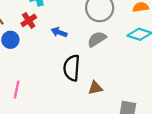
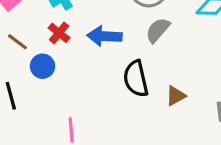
blue arrow: (59, 32) -> (104, 36), size x1.5

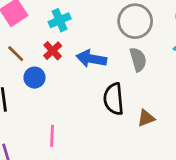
gray semicircle: (158, 30) -> (138, 59), turned 115

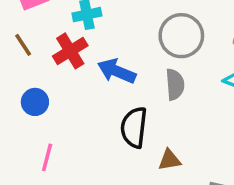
red cross: (53, 51) -> (70, 51), size x1.4
blue circle: (35, 78) -> (35, 102), moved

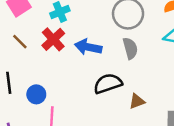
blue circle: (35, 102) -> (36, 94), moved
black semicircle: (134, 127) -> (108, 84), turned 76

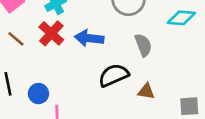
gray semicircle: (130, 48) -> (143, 45), moved
brown triangle: (137, 101) -> (146, 91), turned 35

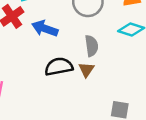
brown triangle: (146, 91) -> (86, 70), moved, turned 42

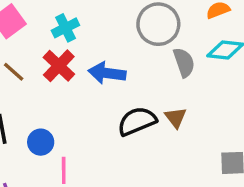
gray semicircle: (92, 46) -> (184, 62), moved

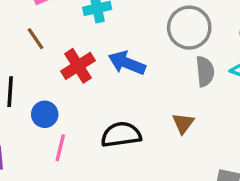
red cross: (59, 66) -> (78, 66), moved
black semicircle: (137, 121) -> (121, 135), moved

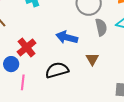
blue arrow: (127, 63) -> (67, 37), moved
red cross: (78, 66) -> (27, 47), moved

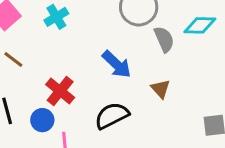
blue arrow: (67, 37) -> (117, 64), turned -140

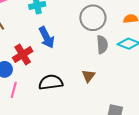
blue arrow: (117, 64) -> (47, 37), moved

